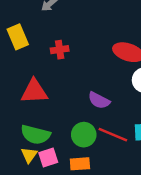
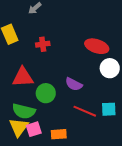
green circle: (84, 135) -> (46, 93), moved
yellow triangle: (29, 155) -> (19, 127), size x1.5

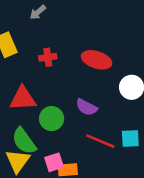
red ellipse: (97, 46) -> (97, 60), moved
green semicircle: (24, 111) -> (24, 141), turned 40
pink square: (34, 129) -> (54, 162), moved

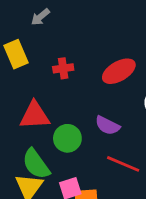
gray arrow: (38, 12) -> (40, 17), moved
red ellipse: (97, 60) -> (119, 71), turned -48

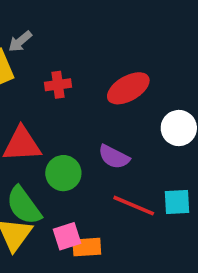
gray arrow: (40, 17) -> (20, 41), moved

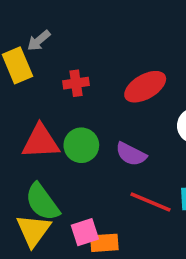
green circle: (63, 173) -> (81, 145), moved

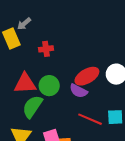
red ellipse: (145, 87) -> (87, 76), moved
green semicircle: (42, 202) -> (32, 107), moved, turned 70

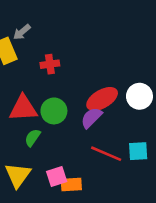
purple semicircle: (79, 91) -> (91, 118), turned 108
green semicircle: (32, 107) -> (33, 138), size x0.6

